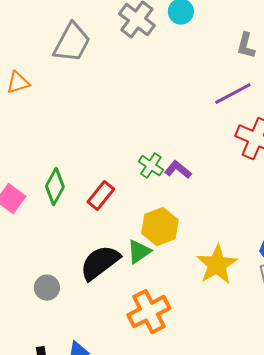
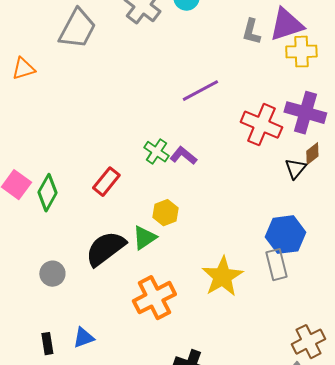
purple line: (233, 94) -> (200, 91), moved
green diamond: (55, 187) -> (47, 193), moved
yellow hexagon: (160, 227) -> (165, 213), size x0.7
yellow star: (217, 265) -> (222, 277), moved

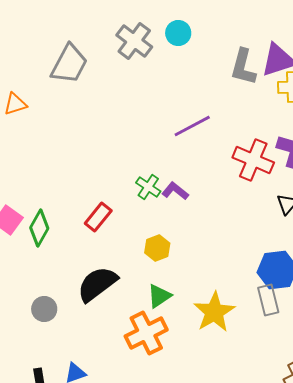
gray L-shape: (251, 32) -> (243, 67), size x1.4
green triangle: (144, 238) -> (159, 296), moved

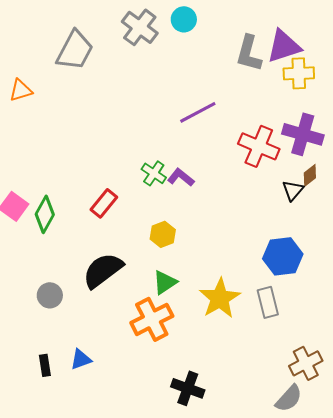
gray rectangle: (268, 300) -> (268, 302), moved

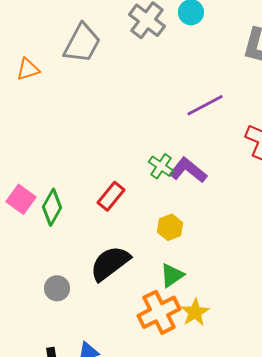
orange triangle: (21, 90) -> (28, 69), moved
purple L-shape: (181, 177) -> (188, 170), size x1.4
yellow star: (220, 298) -> (195, 312), moved, size x0.7

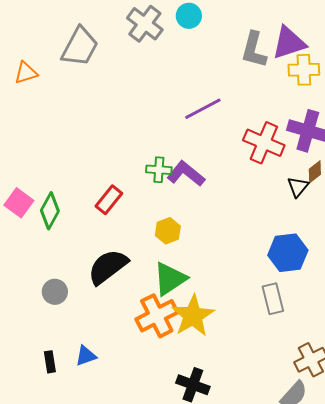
green cross: (161, 166) -> (159, 170), turned -30
green triangle: (172, 275) -> (170, 279), size x1.4
yellow star: (195, 312) -> (193, 316), size x1.5

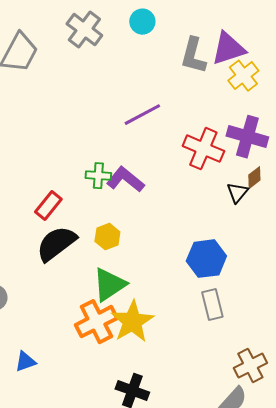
cyan circle: (189, 16) -> (142, 22), moved
yellow cross: (304, 70) -> (243, 76), turned -36
blue hexagon: (288, 253) -> (206, 259), moved
black semicircle: (108, 267) -> (56, 244), moved

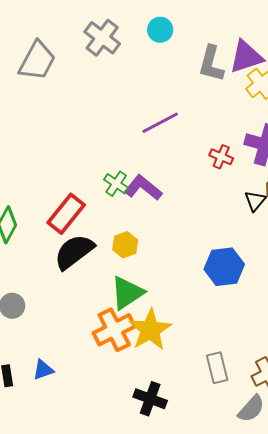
red cross: (203, 149) -> (221, 157), size x0.6
green cross: (98, 176) -> (116, 184), turned 30
red rectangle: (48, 206) -> (66, 214), size x1.4
gray rectangle: (212, 305) -> (217, 368), moved

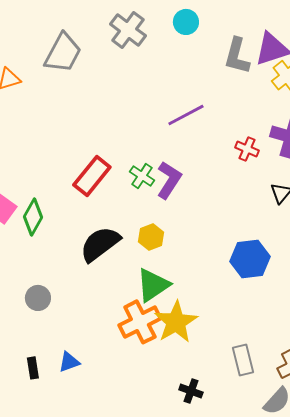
purple L-shape: (143, 188) -> (169, 180), turned 84
red rectangle: (66, 214) -> (92, 176), moved
black cross: (150, 399) -> (191, 391), moved, size x0.7

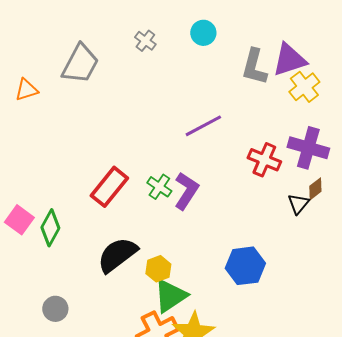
gray cross: (128, 30) -> (145, 41), size x0.6
red cross: (247, 149) -> (264, 160), size x1.4
yellow hexagon: (151, 237) -> (158, 269), moved
blue hexagon: (250, 259) -> (245, 266), moved

